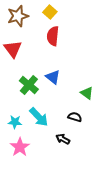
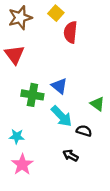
red semicircle: (53, 36) -> (71, 32), moved
green cross: (29, 85) -> (32, 95), turned -30
cyan arrow: (39, 117) -> (62, 116), moved

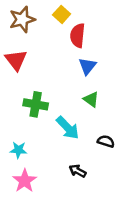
blue triangle: (59, 86) -> (87, 66), moved, turned 30
green triangle: (97, 104) -> (91, 99), moved
black semicircle: (84, 131) -> (106, 141), moved

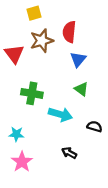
yellow square: (62, 14) -> (34, 13), moved, turned 32
brown star: (22, 19) -> (42, 41), moved
cyan arrow: (68, 128) -> (60, 114), turned -30

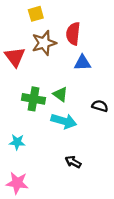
blue triangle: (78, 59) -> (82, 63), turned 49
green triangle: (81, 89) -> (60, 94), moved
black semicircle: (95, 126) -> (100, 106), moved
pink star: (22, 162) -> (17, 183), moved, turned -30

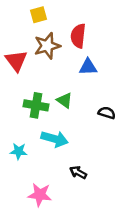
cyan arrow: (64, 121) -> (55, 139), moved
pink star: (17, 183) -> (40, 195), moved

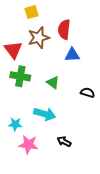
green cross: (36, 105) -> (20, 76), moved
pink star: (40, 195) -> (28, 145), moved

